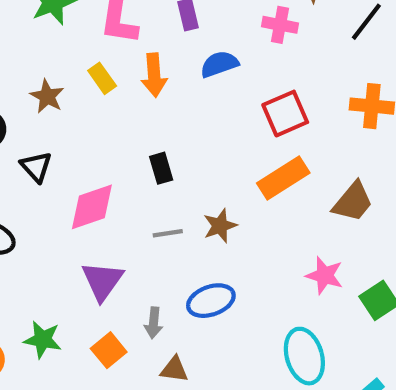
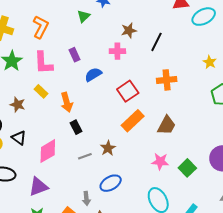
orange arrow: (154, 75) -> (67, 102), moved
purple triangle: (102, 281) -> (38, 187), moved, turned 45

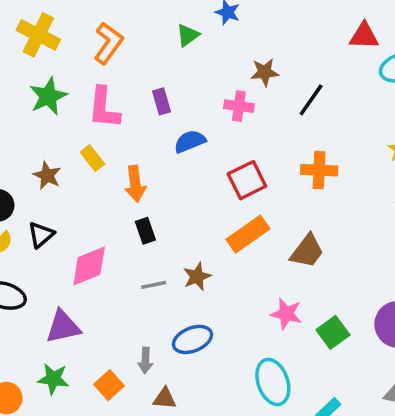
black triangle: (19, 138) -> (41, 235), turned 35

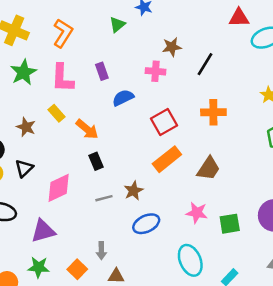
orange arrow: (135, 184) -> (87, 129), turned -40
green square: (333, 332) -> (230, 224), turned 30
blue ellipse: (192, 339) -> (146, 224), moved

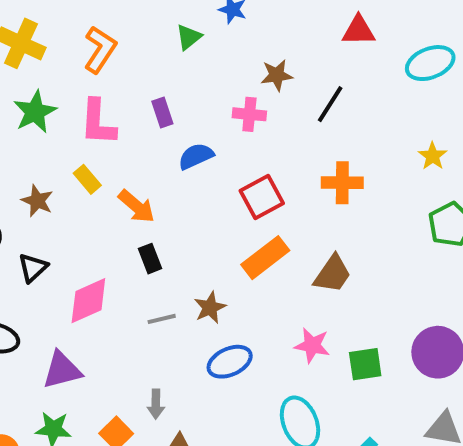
red triangle: (239, 18) -> (359, 31), moved

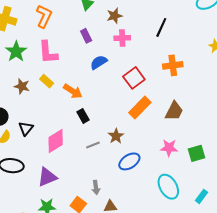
brown star: (277, 75) -> (114, 16), moved
purple rectangle: (162, 113) -> (86, 36), moved
brown star: (37, 201) -> (22, 86), moved

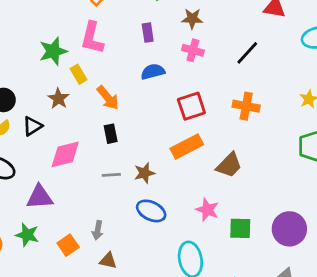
green star: (16, 51) -> (53, 51), moved
brown star: (22, 86) -> (58, 99), moved
blue ellipse: (129, 161) -> (151, 211), turned 40

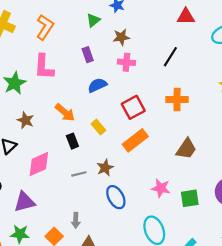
yellow rectangle: (79, 74) -> (98, 127), moved
brown trapezoid: (229, 165) -> (186, 149), moved
blue ellipse: (151, 211) -> (116, 197), turned 45

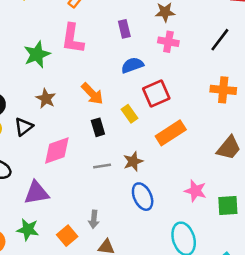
red square: (133, 107) -> (156, 94), moved

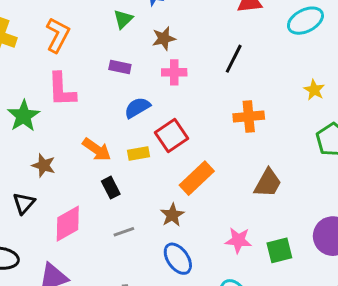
purple rectangle: (124, 29) -> (120, 67), turned -54
yellow rectangle: (130, 114) -> (139, 153), moved, turned -54
brown star: (133, 161) -> (172, 215), moved

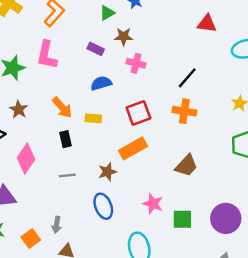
brown star: (164, 38) -> (124, 37), moved
black line: (234, 59) -> (187, 78), moved
red square: (171, 135) -> (138, 113), moved
pink diamond: (68, 224) -> (26, 158), turned -40

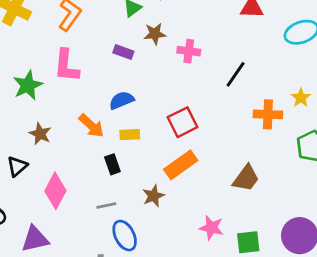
pink cross: (136, 63) -> (189, 51), moved
blue semicircle: (101, 83) -> (122, 100), moved
orange cross: (184, 111) -> (268, 114), moved
black rectangle: (66, 139) -> (112, 164), moved
blue ellipse: (103, 206) -> (125, 236), moved

